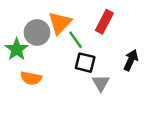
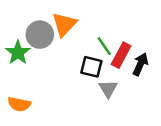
red rectangle: (104, 22) -> (121, 55), moved
green line: (76, 40) -> (104, 46), moved
orange semicircle: (31, 78) -> (19, 104), moved

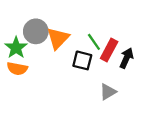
orange triangle: (64, 24) -> (58, 38), moved
gray triangle: (108, 89) -> (108, 92), moved, turned 30
orange semicircle: (19, 104) -> (17, 69), moved

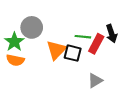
orange triangle: (58, 38) -> (56, 50), moved
green line: (94, 42) -> (83, 37), turned -49
black arrow: (126, 58) -> (111, 34), moved, turned 138

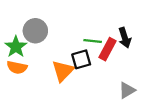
orange triangle: (56, 50) -> (63, 71), moved
black square: (73, 53) -> (81, 59), turned -30
gray triangle: (95, 81) -> (127, 90), moved

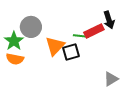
black arrow: (125, 38) -> (109, 20), moved
red rectangle: (108, 49) -> (94, 31), moved, turned 36
orange triangle: (63, 71) -> (55, 46), moved

